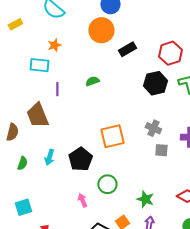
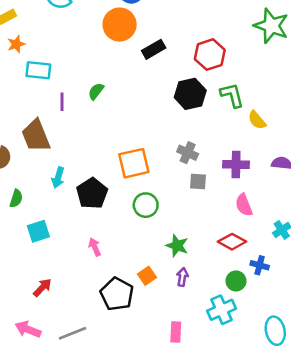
orange star: (54, 45) -> (16, 44), moved
green semicircle: (92, 81) -> (96, 91), moved, turned -32
cyan arrow: (49, 157) -> (58, 178), moved
green circle: (107, 184) -> (146, 205), moved
cyan square: (23, 207) -> (38, 231), moved

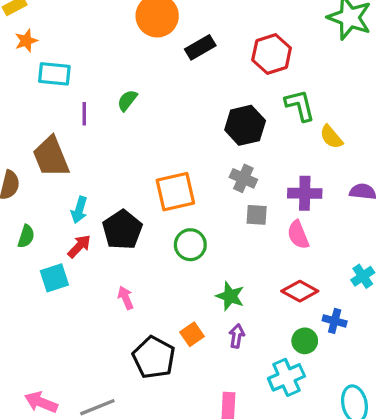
black hexagon: (190, 94) -> (245, 125), moved
pink semicircle: (244, 205) -> (298, 235), moved
red arrow: (42, 288) -> (79, 246), moved

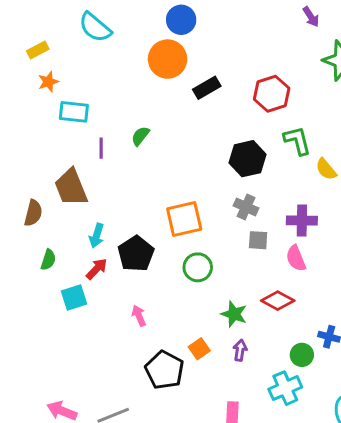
red diamond: (300, 291) -> (278, 301), moved

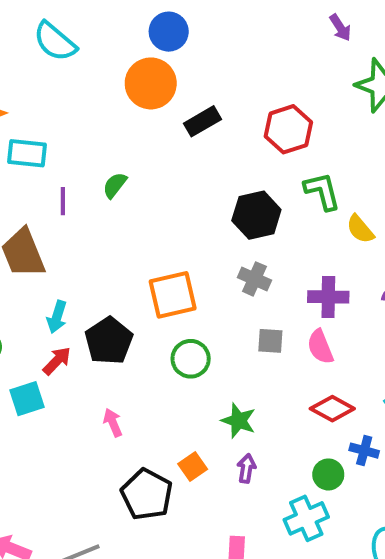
gray square: (258, 240) -> (270, 341), moved
red diamond: (278, 301) -> (332, 409), moved

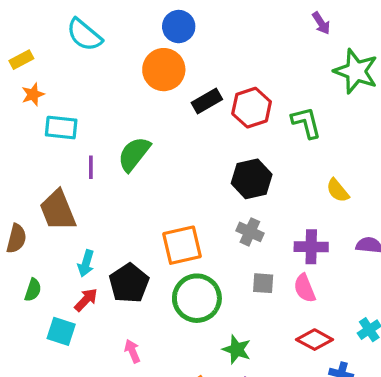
red hexagon: (288, 129) -> (252, 108), moved
green semicircle: (115, 185) -> (134, 154), size x1.6
green L-shape: (322, 191) -> (306, 123), moved
green circle: (191, 359) -> (197, 298), size x1.5
cyan square: (27, 399) -> (61, 331), turned 36

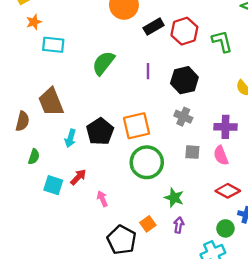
purple line: (91, 167) -> (148, 71), moved
black pentagon: (129, 283) -> (100, 131), moved
red arrow: (86, 300) -> (78, 177), moved

